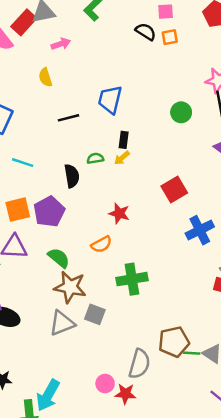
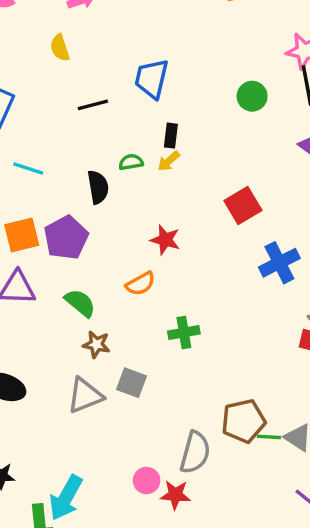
green cross: (132, 279) -> (184, 333), size x0.7
brown star: (70, 287) -> (96, 344), size x0.6

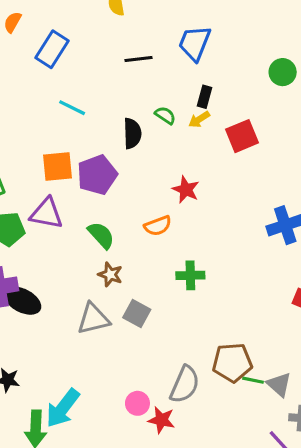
green semicircle: (131, 162) -> (165, 115), turned 35
red square: (243, 205) -> (242, 136), moved

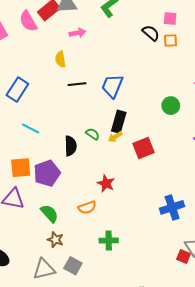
black line: (138, 59) -> (77, 84), moved
black rectangle: (204, 97) -> (119, 122), size x1.5

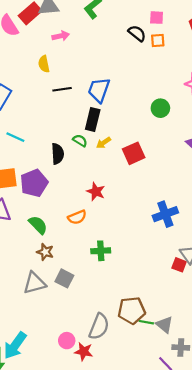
black rectangle: (119, 122) -> (93, 119), moved

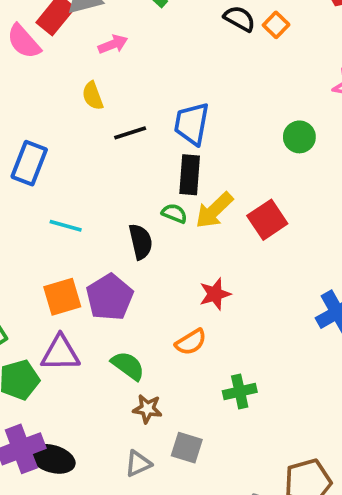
orange square: (158, 41) -> (276, 25), turned -32
yellow arrow: (104, 143) -> (214, 210), size x1.6
red star: (96, 192) -> (215, 294), turned -30
gray triangle: (34, 283) -> (138, 464), size x0.7

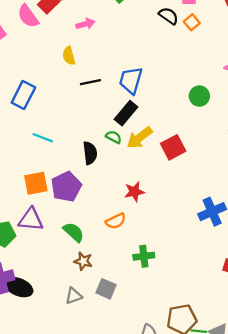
black rectangle: (190, 175) -> (126, 113), turned 30

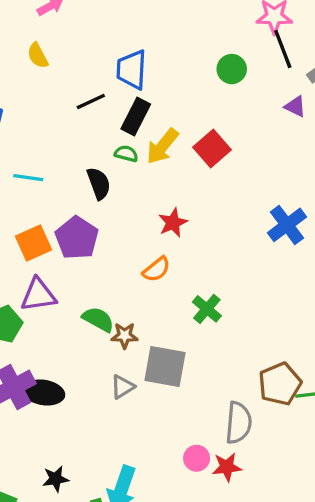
black line: (90, 82) -> (91, 102), moved
green semicircle: (74, 232) -> (98, 319), moved
green cross: (144, 256) -> (207, 309), turned -30
gray square: (106, 289) -> (165, 366), size x1.5

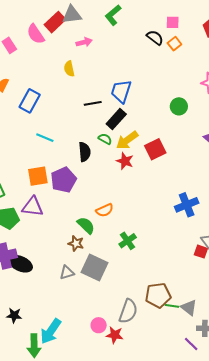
red star: (173, 223) -> (125, 161), moved, turned 30
green semicircle: (98, 319) -> (86, 225), moved

